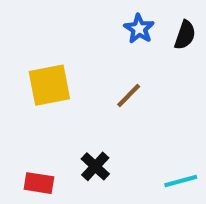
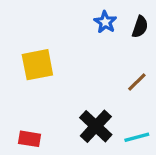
brown line: (129, 95) -> (137, 82), moved
black cross: (95, 166) -> (96, 126), moved, size x1.5

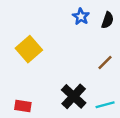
yellow square: (37, 65) -> (29, 49), turned -30

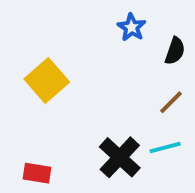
black semicircle: (108, 20) -> (175, 51), moved
cyan line: (105, 105) -> (165, 147), moved

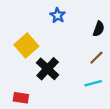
blue star: (132, 27) -> (58, 15), moved
black cross: (120, 157) -> (48, 69), moved

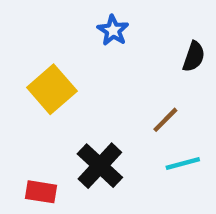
brown line: (96, 58) -> (165, 120), moved
black cross: (48, 69) -> (100, 166), moved

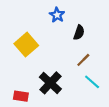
black semicircle: (194, 57) -> (79, 33), moved
cyan line: (183, 163) -> (92, 82), turned 56

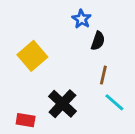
blue star: (57, 15) -> (82, 19), moved
brown line: (83, 60) -> (103, 75), turned -32

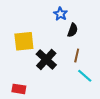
yellow square: (32, 56) -> (24, 41), turned 35
black cross: (62, 104) -> (46, 60), moved

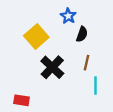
yellow square: (24, 41) -> (36, 36), moved, turned -35
cyan line: (85, 76) -> (96, 85), turned 49

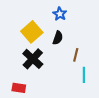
black semicircle: (82, 34) -> (58, 38), moved
black cross: (52, 67) -> (33, 59), moved

